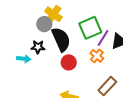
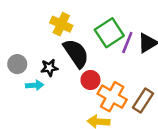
gray circle: (44, 24) -> (17, 64), moved
orange cross: (97, 56) -> (112, 97), moved, size x1.6

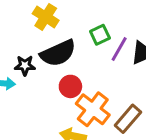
green square: (109, 33) -> (100, 35), size x0.6
black semicircle: (76, 53) -> (58, 53), turned 92

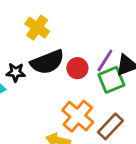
green square: (100, 35) -> (111, 80), moved, size x1.4
red circle: (70, 86) -> (77, 68), moved

